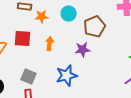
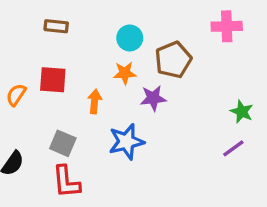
orange star: (42, 17) -> (125, 73), moved
orange arrow: (50, 44) -> (95, 102), moved

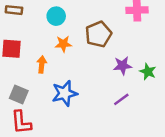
cyan circle: (130, 38) -> (56, 16), moved
purple star: (153, 98) -> (123, 66), moved
purple line: (233, 148) -> (121, 99), moved

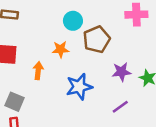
cyan circle: (56, 16) -> (73, 21), moved
blue star: (65, 93) -> (79, 87), moved

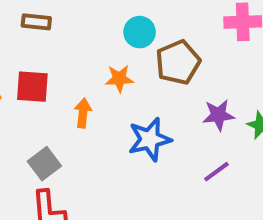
gray square: (14, 102) -> (44, 164), turned 30

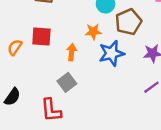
blue star: (150, 139) -> (112, 53), moved
gray square: (44, 164) -> (67, 82), moved

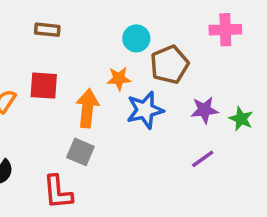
orange arrow: (72, 52) -> (87, 108), size x1.5
gray square: (67, 82) -> (80, 152), turned -30

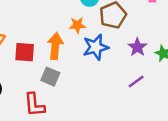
red square: (44, 86) -> (25, 52), moved
purple star: (204, 110) -> (137, 47), turned -30

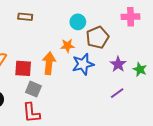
gray square: (50, 77) -> (33, 89), moved

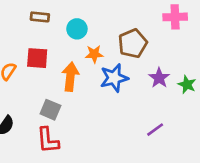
cyan circle: (78, 22) -> (77, 29), moved
red square: (23, 68) -> (37, 58), moved
purple line: (117, 93) -> (155, 130), moved

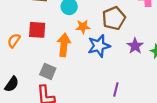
purple line: (155, 130) -> (116, 89), moved, turned -40

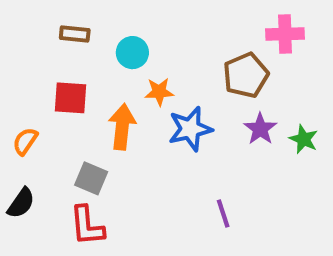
brown pentagon: (114, 18) -> (246, 75), moved
orange semicircle: (14, 41) -> (25, 141), moved
purple line: (116, 89) -> (223, 213), turned -32

